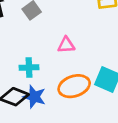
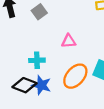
orange ellipse: (74, 86) -> (75, 76), turned -30

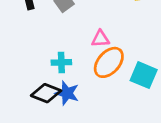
orange ellipse: (75, 76) -> (109, 62), moved

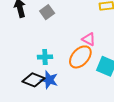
pink triangle: (100, 39) -> (89, 39), moved, turned 32

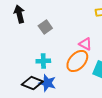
gray square: (47, 12) -> (45, 27), moved

